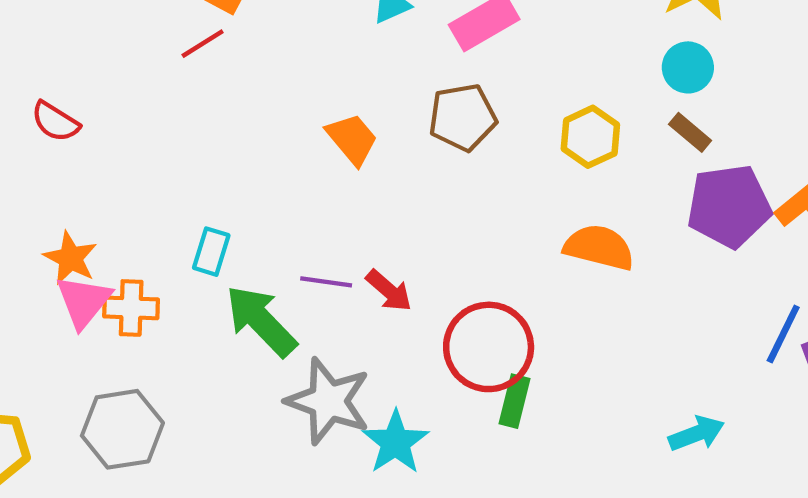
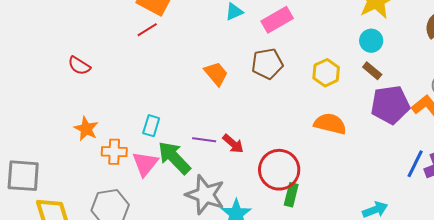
pink triangle: (83, 301) -> (145, 164), moved

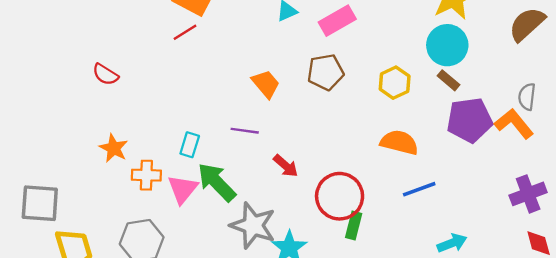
cyan circle: (371, 41) -> (447, 45), size x1.5
purple line: (204, 140) -> (245, 131), moved
blue line: (415, 164) -> (419, 189), moved, turned 44

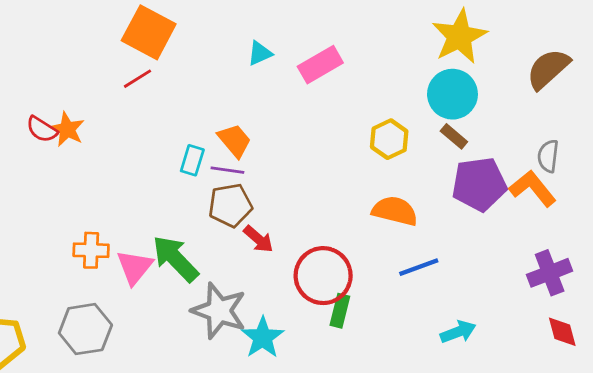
brown pentagon: (326, 72) -> (230, 205), moved
purple line: (245, 131) -> (227, 170), moved
cyan rectangle: (190, 145) -> (192, 160), moved
orange star: (114, 148) -> (67, 129), moved

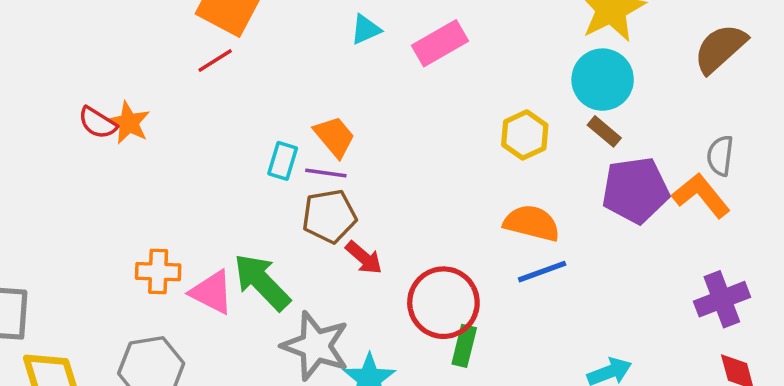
pink triangle: (135, 267) -> (212, 292), turned -42
blue line: (419, 267) -> (542, 272), moved

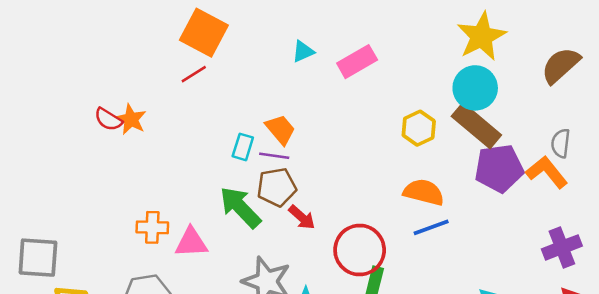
brown rectangle: (604, 131) -> (476, 126), size x2.0
green arrow: (262, 282) -> (240, 207), moved
pink triangle: (212, 292) -> (191, 242), turned -30

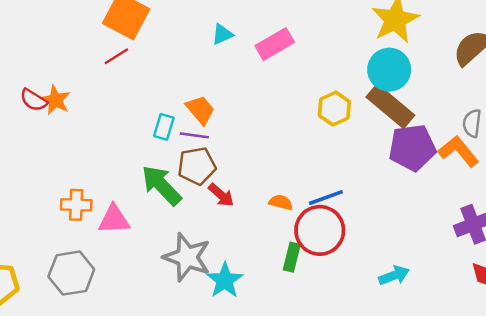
orange semicircle: (424, 192) -> (281, 202), moved, size x0.6
blue line: (431, 227) -> (326, 198), moved
red circle: (360, 250) -> (320, 230), moved

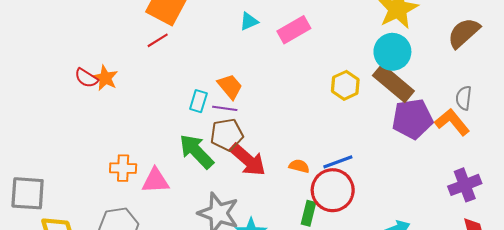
red arrow: (221, 195) -> (248, 160), size x1.6

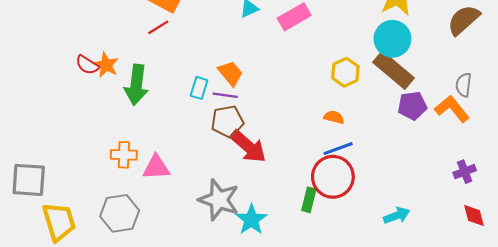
purple pentagon: (412, 119) -> (412, 106), size x0.7
green arrow: (196, 151) -> (136, 85), moved, turned -129
orange semicircle: (299, 166) -> (334, 117), moved
purple cross: (465, 185) -> (465, 172), size x0.7

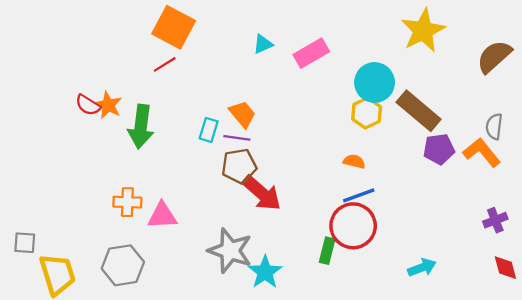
cyan circle: (392, 39) -> (375, 82), moved
gray square: (29, 180) -> (25, 243), moved, size x0.6

